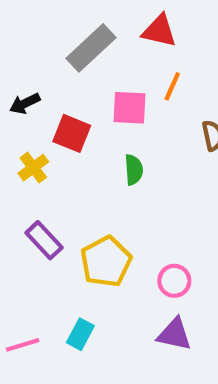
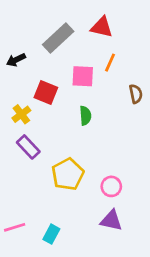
black arrow: (25, 103) -> (16, 60), moved
purple rectangle: (44, 240) -> (28, 147), moved
cyan rectangle: (80, 334) -> (51, 234), moved

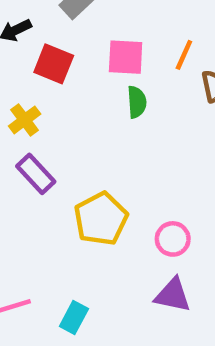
orange line: (110, 63) -> (184, 55), moved
red square: (46, 92) -> (54, 64), moved
green semicircle: (85, 116) -> (137, 102), moved

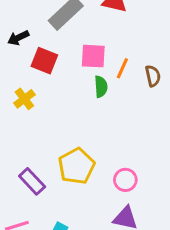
orange line: (184, 55) -> (122, 68), moved
purple rectangle: (36, 174) -> (32, 181), moved

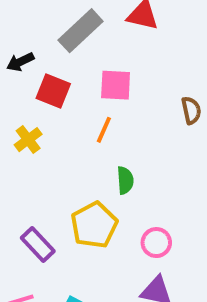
orange line: (122, 68) -> (104, 130), moved
green semicircle: (101, 87) -> (125, 180), moved

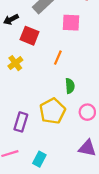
pink square: (116, 85) -> (71, 23), moved
pink circle: (156, 243) -> (87, 112), moved
purple rectangle: (38, 244) -> (21, 122), turned 60

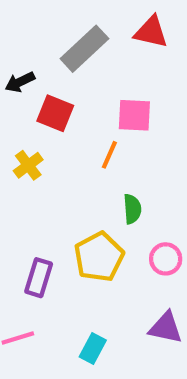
pink square: (71, 23) -> (134, 115), moved
cyan rectangle: (39, 159) -> (93, 348), moved

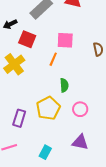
yellow cross: (28, 165) -> (14, 64), size x1.5

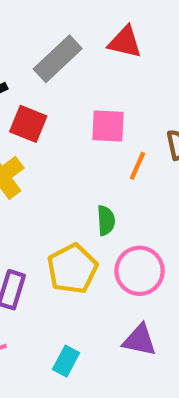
orange line: (53, 59) -> (137, 166), moved
pink circle: (80, 109) -> (140, 271), size x1.5

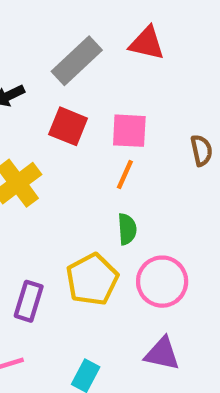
red square: (28, 124) -> (68, 126), moved
orange line: (137, 166) -> (125, 174), moved

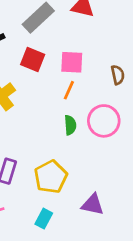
yellow pentagon: (92, 279) -> (51, 177), moved
pink circle: (162, 282) -> (104, 121), moved

